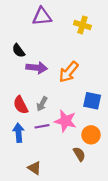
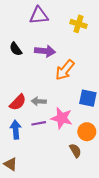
purple arrow: (37, 68) -> (45, 51), moved
gray arrow: (42, 104) -> (39, 101), turned 64
red semicircle: (21, 105) -> (18, 102), turned -108
brown triangle: (34, 168) -> (10, 164), moved

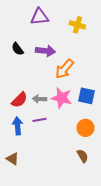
pink star: (62, 118) -> (61, 98), moved
brown semicircle: (75, 150) -> (82, 156), moved

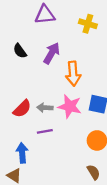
purple arrow: (45, 51) -> (52, 53), turned -66
orange arrow: (64, 69) -> (73, 74), turned -45
blue arrow: (17, 126) -> (22, 153), moved

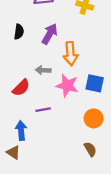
black semicircle: (20, 51) -> (19, 32), turned -136
gray arrow: (45, 108) -> (43, 70), moved

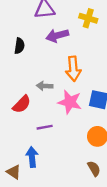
purple arrow: (50, 34) -> (57, 36), moved, turned -135
blue arrow: (21, 131) -> (32, 157), moved

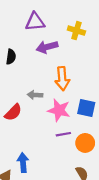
purple line: (45, 127) -> (63, 134), moved

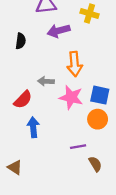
purple line: (63, 134) -> (78, 147), moved
orange circle: (85, 143) -> (98, 119), moved
blue arrow: (23, 163) -> (33, 127), moved

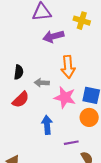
black semicircle: (21, 41) -> (19, 72), moved
blue arrow: (33, 127) -> (47, 125), moved

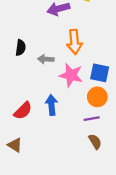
red semicircle: (21, 100) -> (23, 111), moved
purple line: (71, 143) -> (92, 119), moved

